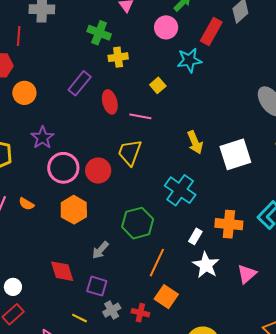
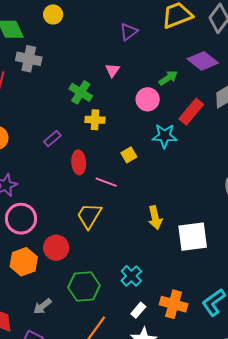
purple rectangle: (80, 83) -> (52, 139), size x0.7
red circle: (98, 171) -> (56, 248), moved
cyan cross: (180, 190) -> (131, 276), moved, size x0.7

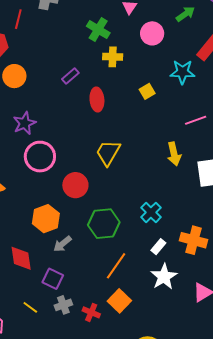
pink circle: (148, 99) -> (152, 33), moved
pink line: (106, 182) -> (196, 120), moved, turned -40
orange hexagon: (24, 262) -> (46, 219), moved

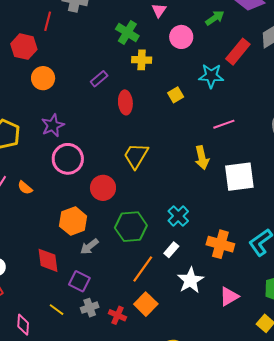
white rectangle: (158, 247) -> (171, 250), moved

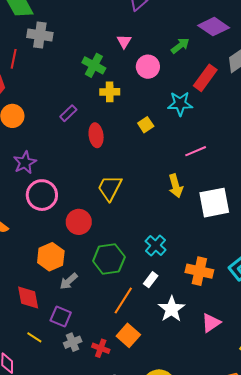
yellow line: (57, 310) -> (34, 337), moved

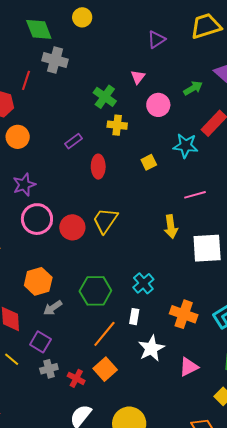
red circle: (79, 222) -> (72, 227), moved
white rectangle: (151, 280) -> (134, 317), turned -35

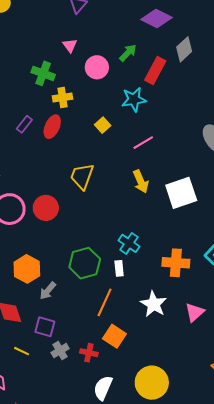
green arrow: (193, 88) -> (128, 53), moved
red ellipse: (98, 167) -> (52, 127), moved, turned 40
pink line: (195, 195) -> (143, 143), moved
yellow trapezoid: (105, 220) -> (82, 176), moved
white rectangle: (134, 317) -> (119, 268), moved

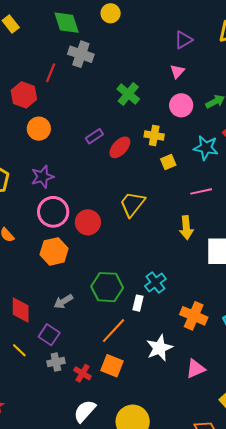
pink triangle: (70, 46) -> (177, 71), moved
yellow cross: (62, 98) -> (154, 136), moved
orange hexagon: (27, 269) -> (54, 251), moved
orange square: (114, 336) -> (112, 366), turned -30

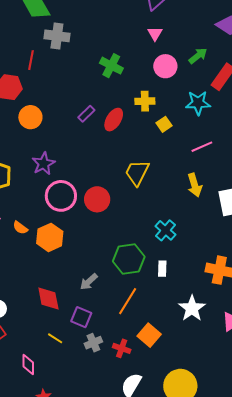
orange hexagon: (54, 251) -> (50, 237), moved
cyan cross: (155, 282) -> (166, 230), moved
orange line: (113, 331) -> (128, 301), moved
orange square: (112, 366) -> (149, 335), turned 30

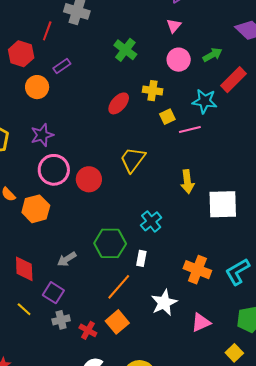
purple rectangle: (86, 114) -> (62, 66), moved
pink line: (202, 147) -> (190, 130), moved
orange line: (128, 301) -> (119, 287), moved

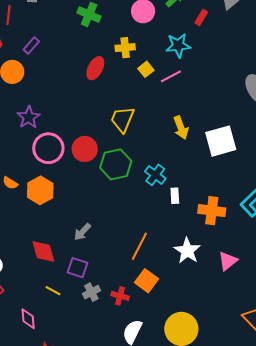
red rectangle: (234, 80) -> (201, 17), size x0.6
green hexagon: (110, 243) -> (116, 164), moved
white rectangle: (141, 258) -> (175, 196), moved

